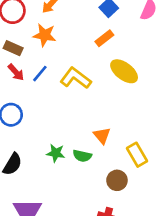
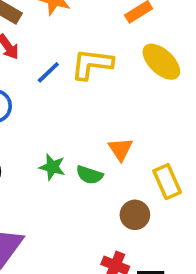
blue line: (40, 74) -> (48, 72), moved
yellow L-shape: (76, 78) -> (92, 64), turned -36

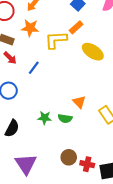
yellow L-shape: (92, 64) -> (56, 40), moved
brown circle: (135, 215) -> (69, 157), moved

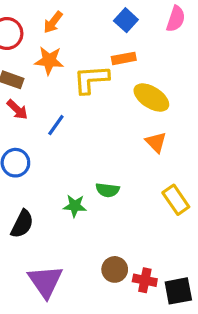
orange rectangle: (76, 27) -> (124, 58), turned 32
orange triangle: (79, 102) -> (156, 142), moved
green semicircle: (65, 118) -> (107, 190), moved

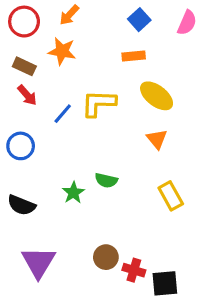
yellow L-shape: (91, 79) -> (99, 103), moved
green star: (75, 206) -> (73, 193), turned 30
black semicircle: (22, 224) -> (21, 205), turned 80

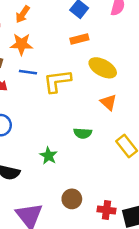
blue line: (63, 114) -> (28, 72), moved, turned 66
green semicircle: (106, 180) -> (83, 133), moved
brown circle: (106, 257) -> (72, 199), moved

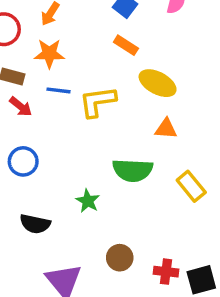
orange rectangle: (79, 39) -> (126, 45), turned 48
orange triangle: (108, 102) -> (166, 129), turned -36
green semicircle: (83, 133) -> (133, 170), size x1.6

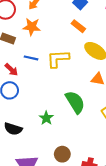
blue line: (58, 90) -> (31, 58), moved
red arrow: (21, 107) -> (11, 70), moved
green semicircle: (133, 170) -> (75, 102), turned -130

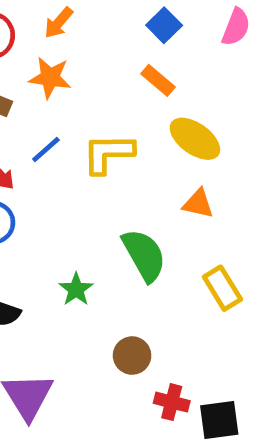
blue line: (31, 58) -> (46, 150), turned -56
brown circle: (62, 154) -> (132, 356), moved

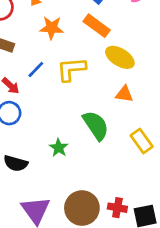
orange star: (50, 78) -> (52, 28), moved
orange rectangle: (158, 80) -> (97, 26), size x1.4
brown circle: (132, 356) -> (82, 208), moved, size x1.6

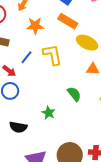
yellow L-shape: (71, 69) -> (52, 55), turned 90
green semicircle: (96, 125) -> (74, 94), size x0.7

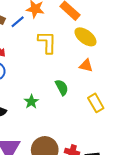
blue line: (27, 57) -> (18, 22), moved

